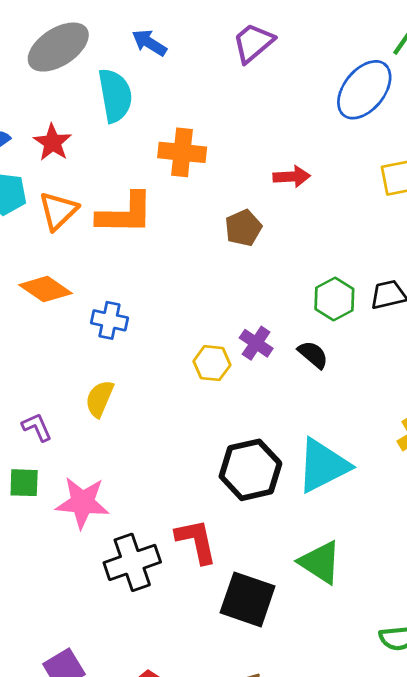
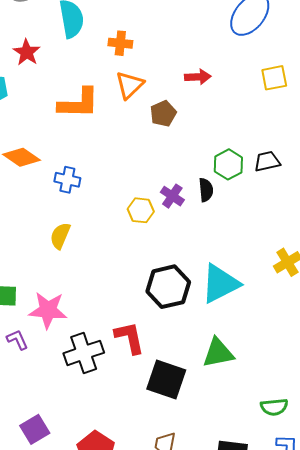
orange cross: (182, 152) -> (120, 43), moved, size x0.7
orange triangle: (58, 211) -> (130, 85), moved
black semicircle: (313, 355) -> (206, 190), moved, turned 45
purple L-shape: (37, 427) -> (17, 340), moved
green triangle: (320, 562) -> (218, 353), turned -44

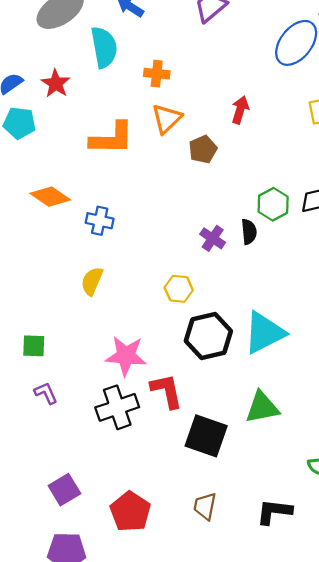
red arrow: (198, 77) -> (240, 110), turned -70
yellow hexagon: (141, 210) -> (179, 289), moved
pink star: (48, 310) -> (126, 356), moved

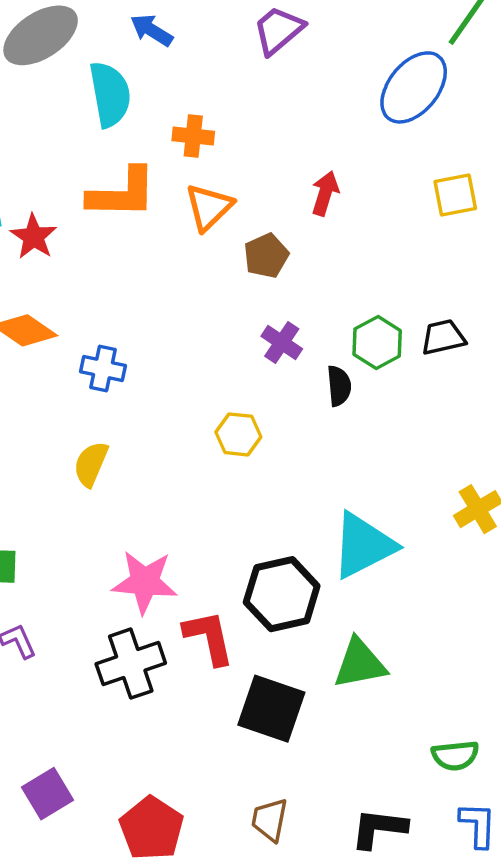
red star: (56, 84) -> (34, 237), moved
orange L-shape: (112, 138) -> (122, 193), moved
purple cross: (213, 238) -> (282, 343), moved
yellow hexagon: (179, 289) -> (238, 434), moved
black hexagon: (208, 336) -> (282, 594), moved

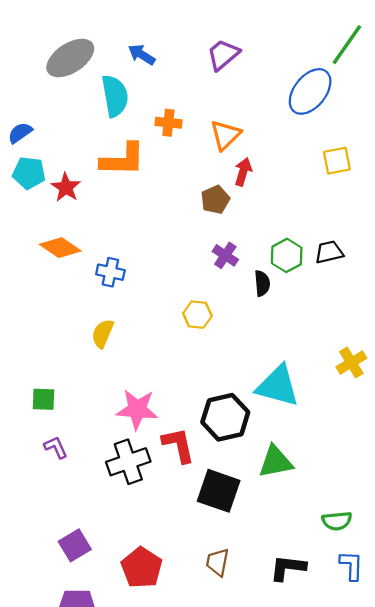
red arrow: (325, 193) -> (243, 172), moved
orange triangle: (209, 207) -> (225, 135), moved
cyan triangle: (363, 546) -> (278, 386), turned 42

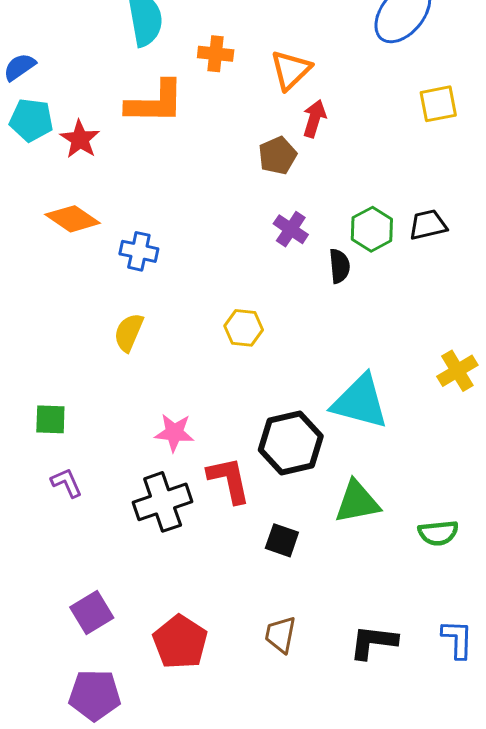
yellow hexagon: (197, 315) -> (244, 328), moved
pink star: (137, 409) -> (174, 433), size x0.7
black square: (219, 491) -> (282, 540), size x0.6
green semicircle: (337, 521) -> (438, 533), moved

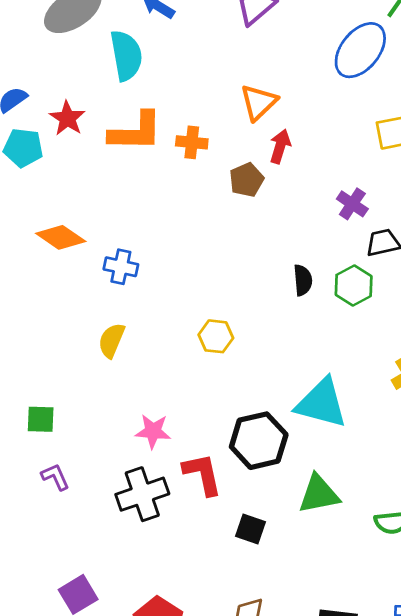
orange cross: (216, 54) -> (192, 142), moved
red star: (80, 139) -> (67, 118), moved
purple cross: (291, 229) -> (352, 204), moved
green hexagon: (372, 229) -> (354, 286), moved

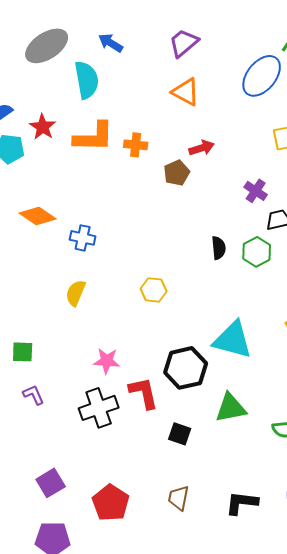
orange triangle: (259, 102) -> (186, 92), moved, turned -48
red arrow: (280, 146) -> (202, 148), turned 55

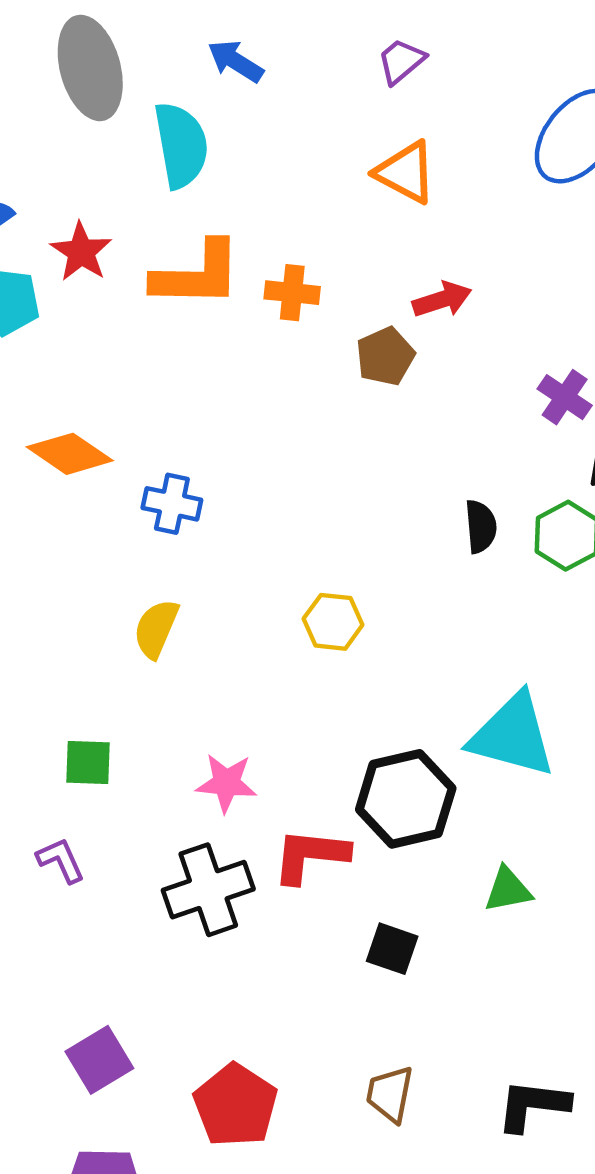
purple trapezoid: (184, 43) -> (401, 61), size x0.7
gray ellipse: (47, 46) -> (90, 68), turned -72
green square: (23, 352) -> (88, 763), moved
red L-shape: (144, 393) -> (310, 856), turned -72
green triangle: (231, 408) -> (508, 890), size x0.7

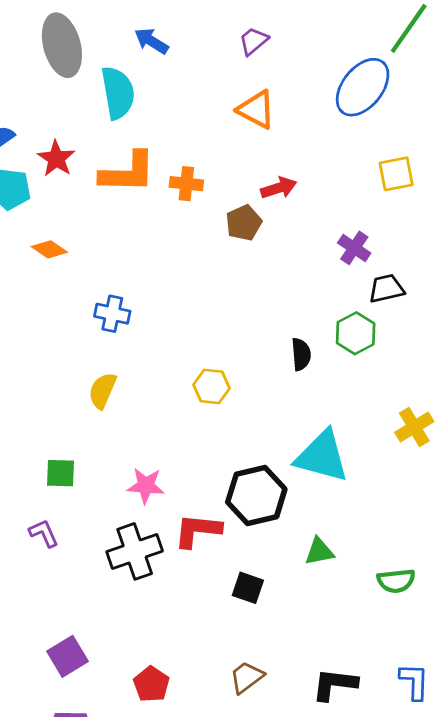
orange diamond: (70, 454) -> (49, 249), moved, size x0.7
black semicircle: (481, 526) -> (301, 354), moved
brown trapezoid: (390, 1094) -> (247, 677), turned 42
red pentagon: (235, 1105) -> (151, 684), size x0.7

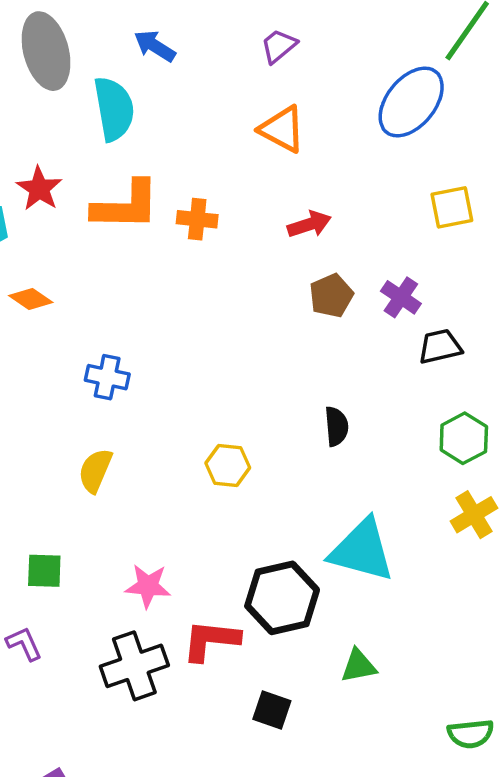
brown pentagon: (244, 223) -> (331, 296), moved
green hexagon: (356, 333) -> (464, 438), moved
green semicircle: (396, 581) -> (471, 734), moved

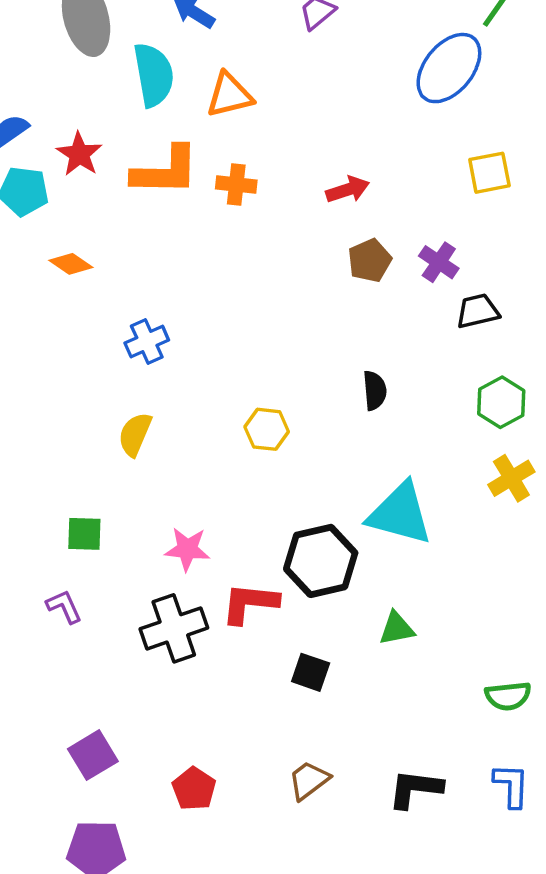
orange triangle: (282, 129) -> (230, 95), moved, turned -42
blue cross: (107, 377) -> (147, 341), turned -36

